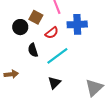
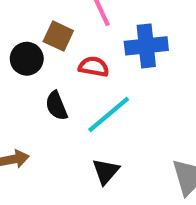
red semicircle: (52, 33) -> (94, 67), turned -128

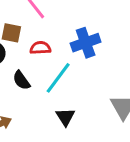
blue cross: (146, 46) -> (86, 43), moved

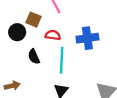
cyan line: (58, 78) -> (62, 60), turned -45

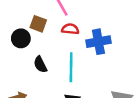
red semicircle: (53, 35) -> (70, 29), moved

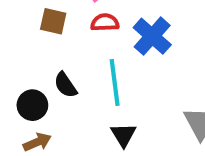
black circle: (21, 38) -> (32, 105), moved
blue cross: (98, 42) -> (152, 36), turned -30

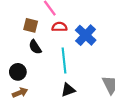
black semicircle: (65, 85) -> (35, 47), moved
black triangle: (123, 135) -> (68, 90), turned 40

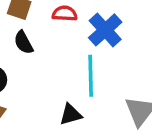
cyan line: (64, 61) -> (91, 76), moved

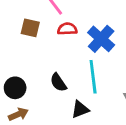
black semicircle: (24, 42) -> (58, 82), moved

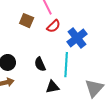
red semicircle: (67, 29) -> (54, 26), turned 128

